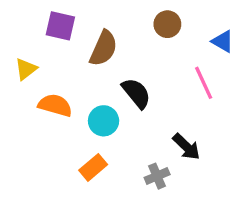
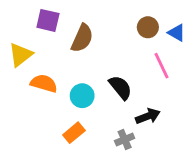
brown circle: (167, 24) -> (148, 27), moved
yellow triangle: (26, 69) -> (21, 55), size x1.4
black semicircle: (136, 93) -> (120, 87), moved
black arrow: (186, 147) -> (148, 116), turned -65

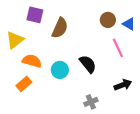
black arrow: (148, 116) -> (123, 85), moved
orange rectangle: (74, 133) -> (24, 84), moved

